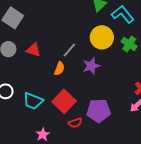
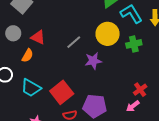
green cross: (129, 44) -> (134, 44), turned 35
orange semicircle: (59, 69) -> (28, 55), moved

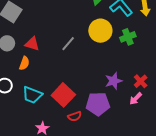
purple star: (93, 61) -> (114, 81), moved

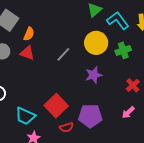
orange semicircle: (24, 63) -> (29, 34), moved
purple star: (114, 81) -> (94, 75), moved
red cross: (141, 81) -> (133, 85), moved
cyan trapezoid: (32, 95) -> (25, 116), moved

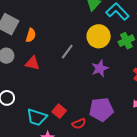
red triangle: (27, 53) -> (33, 63), moved
red square: (56, 106) -> (59, 111), moved, size x0.6

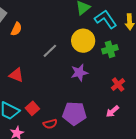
red triangle: (33, 63) -> (16, 75), moved

